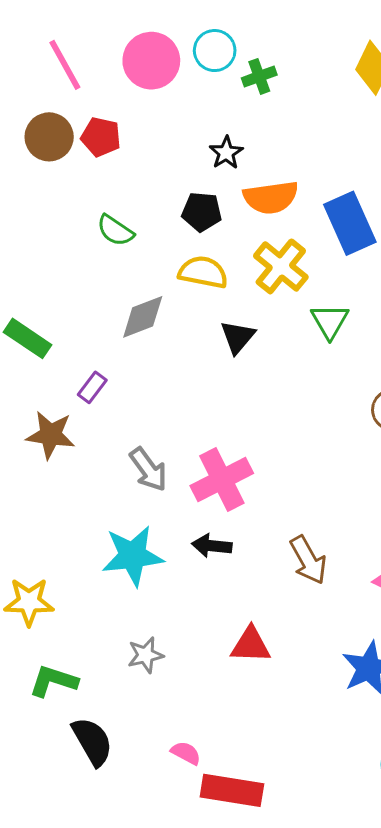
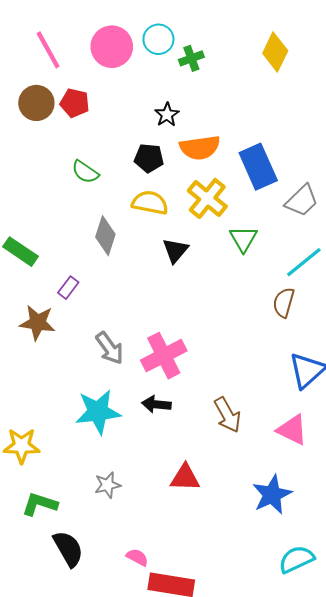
gray diamond: (143, 317) -> (105, 236), turned -51

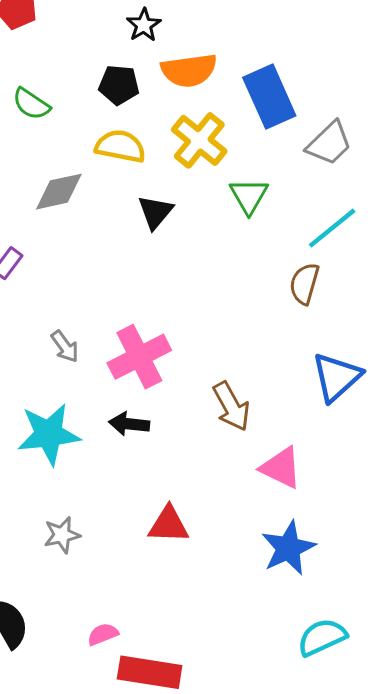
gray diamond: (105, 236) -> (59, 192), turned 60
gray arrow: (110, 348) -> (65, 346), size x0.7
brown arrow: (227, 415) -> (231, 406), moved
pink triangle: (292, 430) -> (281, 468), moved
pink semicircle: (137, 557) -> (103, 634), turned -50

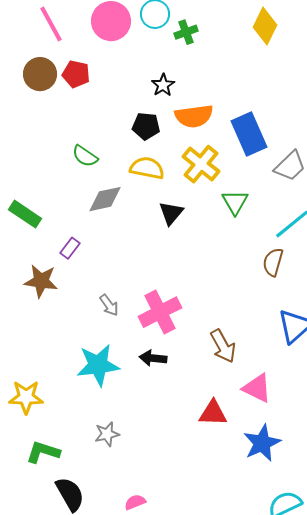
green semicircle: (31, 104) -> (85, 156), moved
red triangle: (169, 525) -> (213, 413), moved

